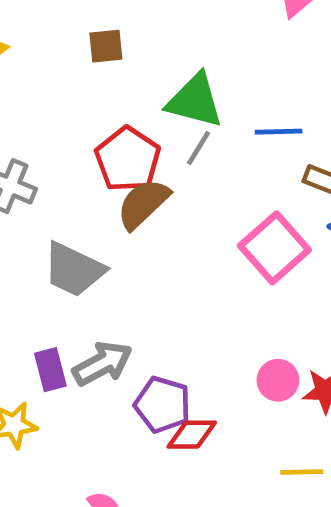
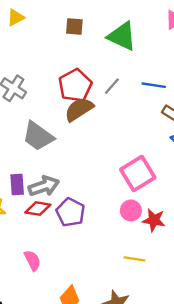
green triangle: (195, 101) -> (122, 36), moved
pink square: (274, 248) -> (138, 174), moved
red diamond: (192, 435) -> (38, 209), moved

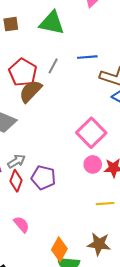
gray arrow: (44, 186) -> (16, 161), size x0.7
red diamond: (38, 209) -> (16, 181), turned -65

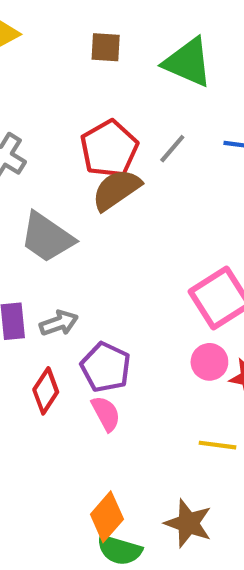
red diamond: (16, 181) -> (46, 391), moved
pink semicircle: (21, 224) -> (106, 414), moved

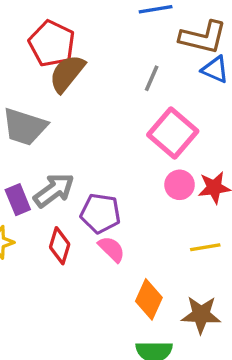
gray line: (172, 149) -> (152, 78), moved
gray arrow: (59, 323) -> (54, 190), size x1.4
orange diamond: (107, 517) -> (149, 299), moved

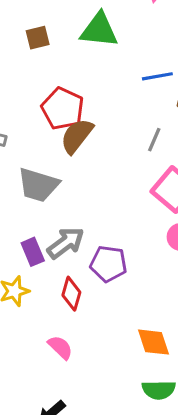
pink semicircle: (112, 249) -> (60, 347), moved
orange diamond: (149, 299) -> (154, 342), turned -42

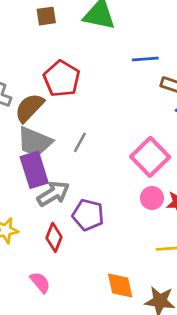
brown semicircle: (77, 136) -> (29, 108), moved
gray line: (154, 140) -> (80, 142), moved
purple rectangle: (33, 252) -> (34, 170), moved, size x1.5

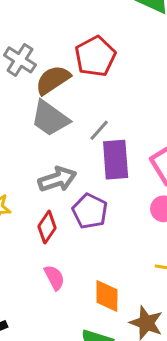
purple rectangle: (34, 170) -> (116, 160), moved
pink semicircle: (40, 282) -> (54, 278), moved

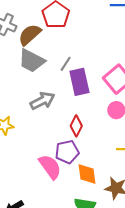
purple pentagon: (90, 211) -> (67, 152), moved, turned -30
red diamond: (47, 227) -> (76, 126), moved
pink semicircle: (54, 278) -> (50, 167), size x1.5

